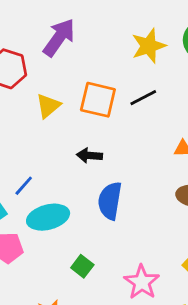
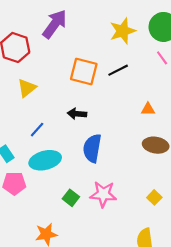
yellow triangle: (48, 106) -> (27, 88), moved
blue line: (24, 186) -> (37, 130), moved
pink star: (142, 282) -> (103, 194), moved, turned -30

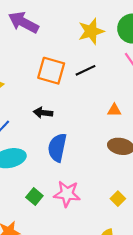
purple arrow: (55, 24) -> (23, 22), turned -100

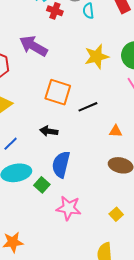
black line: (86, 70) -> (88, 107), moved
green square: (34, 196) -> (42, 185), moved

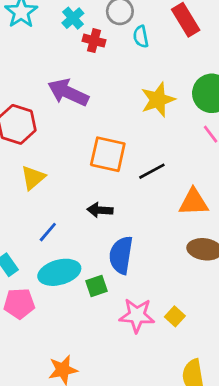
orange triangle: (116, 131) -> (194, 202), size x1.6
green square: (42, 185) -> (96, 286), turned 35
yellow square: (116, 214) -> (175, 316), moved

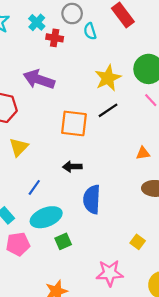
black line: (152, 171) -> (108, 110), moved
orange triangle: (194, 202) -> (143, 153), size x0.6
green square: (96, 286) -> (63, 241), moved
pink star: (137, 315) -> (110, 273), moved

